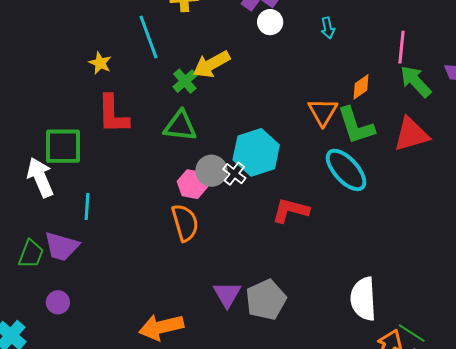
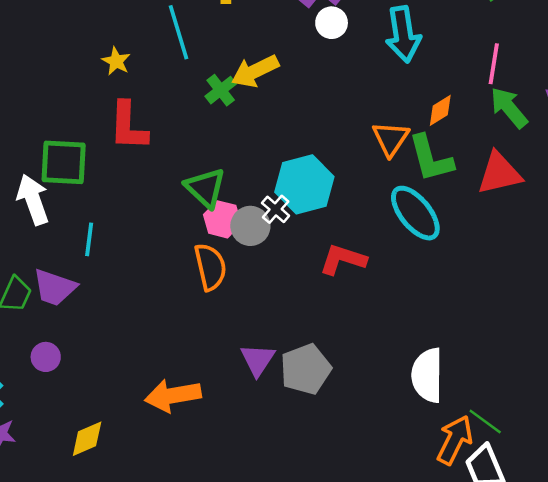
cyan arrow: (328, 28) -> (403, 34), size x2.0
green triangle: (180, 126) -> (205, 188), moved, turned 33
gray circle: (211, 171) -> (250, 226), moved

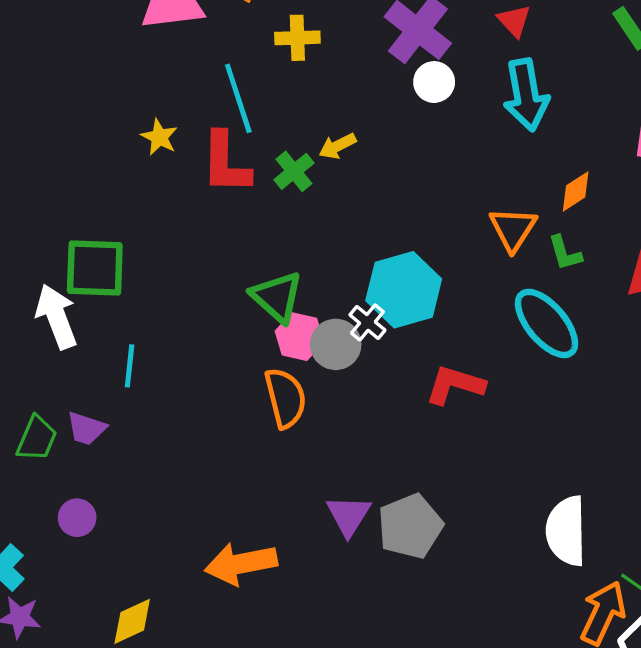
yellow arrow: (255, 71) -> (337, 146), size x0.6
red L-shape: (128, 126) -> (226, 163), moved
green L-shape: (431, 158) -> (565, 253), size x0.6
purple trapezoid: (54, 287) -> (86, 428), size x0.7

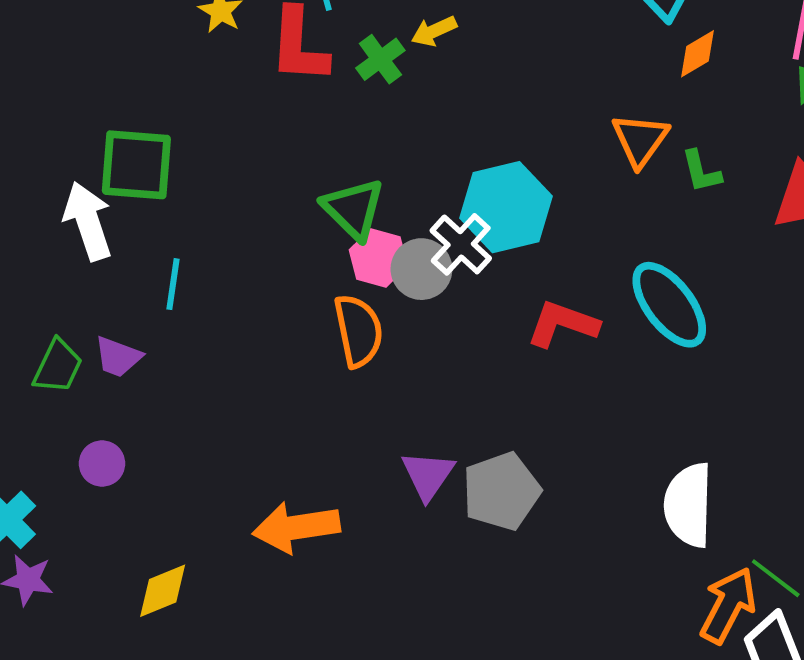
orange diamond: (576, 191) -> (698, 54), moved
white cross: (367, 322) -> (461, 244), size x1.4
cyan ellipse: (547, 323) -> (669, 305), moved

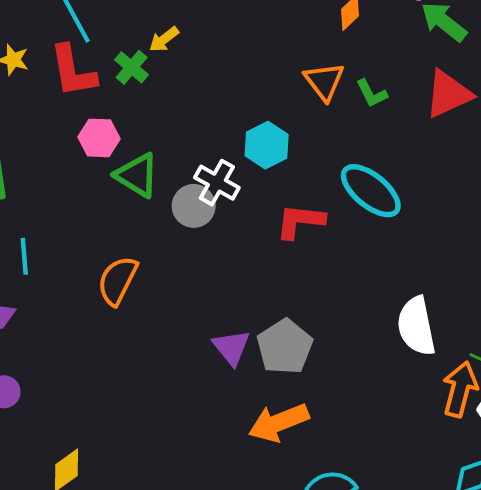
cyan hexagon: (506, 207) -> (267, 145), moved, size x0.7
pink hexagon: (378, 258) -> (99, 138), moved
orange semicircle: (358, 331) -> (118, 281), moved, turned -129
orange arrow: (296, 527) -> (279, 422), moved

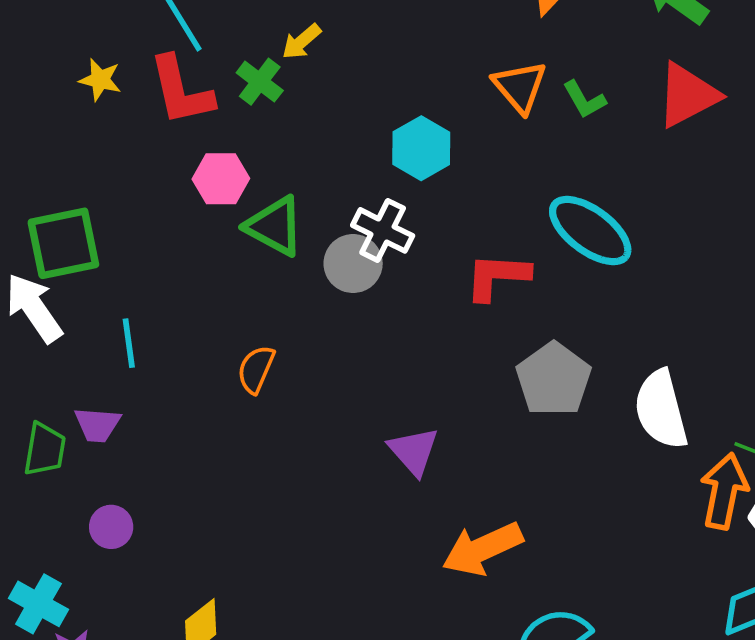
cyan hexagon: (267, 145) -> (421, 148), moved
orange semicircle: (118, 281) -> (256, 369), size x0.7
gray pentagon: (285, 347) -> (554, 379), moved

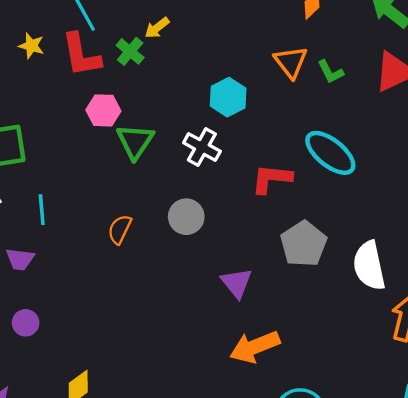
green triangle: (275, 226) -> (135, 141), turned 33
gray circle: (353, 264) -> (186, 217), moved
purple triangle: (414, 451) -> (237, 283), moved

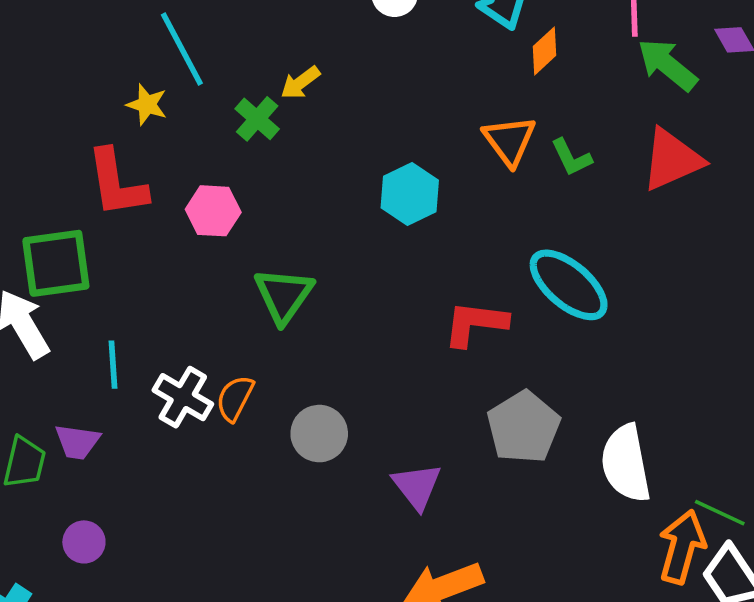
yellow star: (31, 46) -> (147, 105), moved
red L-shape: (81, 55) -> (117, 183), moved
green triangle: (135, 141) -> (284, 295), moved
white cross: (202, 147) -> (183, 397), moved
gray circle: (186, 217) -> (319, 434), moved

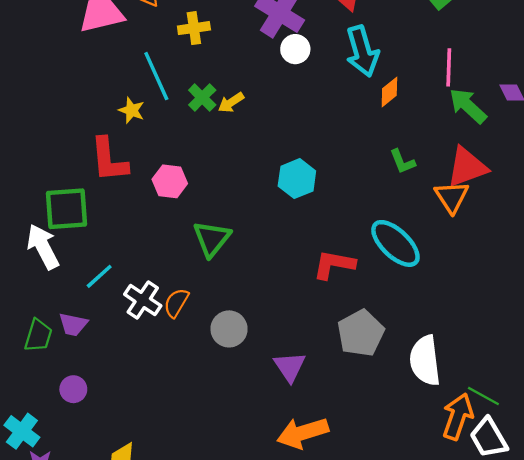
green cross: (257, 119) -> (202, 97), moved
orange triangle: (509, 141) -> (452, 197), moved
cyan line: (113, 365) -> (99, 276), turned 48

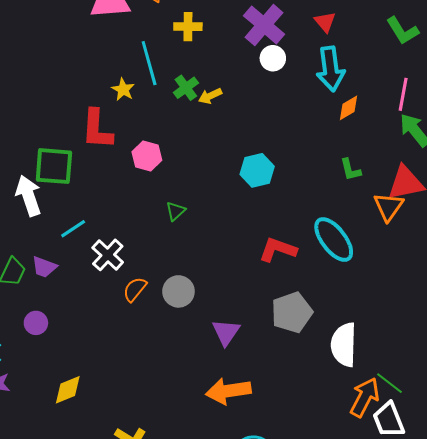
green triangle: (212, 239) -> (176, 211), size x0.6
orange semicircle: (176, 303) -> (135, 289), moved

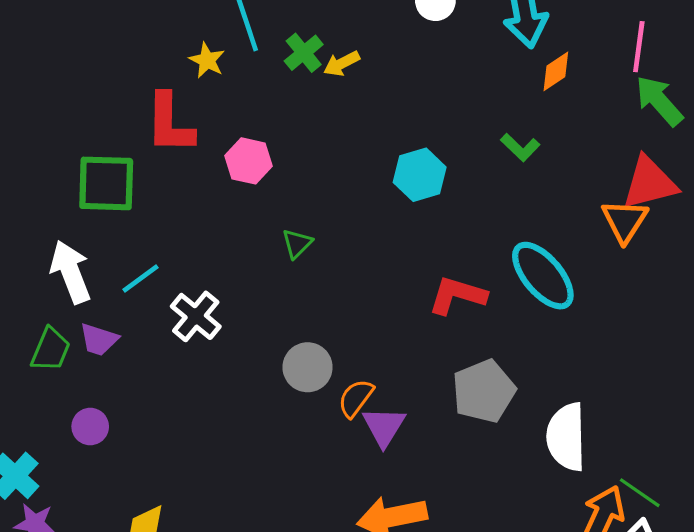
green L-shape: (351, 170) -> (520, 147), moved, turned -30
white arrow: (29, 196) -> (71, 272), moved
orange semicircle: (135, 289) -> (356, 398), moved

